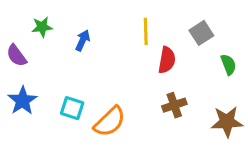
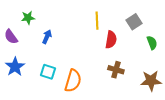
blue arrow: (83, 40) -> (47, 37), moved
brown cross: (174, 105) -> (116, 70), turned 35
orange semicircle: (110, 122) -> (73, 81), turned -30

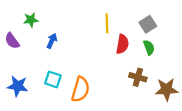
green semicircle: (152, 43) -> (149, 47), moved
blue star: (15, 67) -> (18, 86), moved, turned -30
brown cross: (116, 70) -> (138, 77), moved

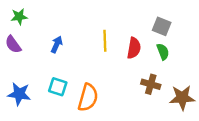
green star: (31, 20) -> (19, 17), moved
yellow line: (107, 23) -> (105, 41), moved
gray square: (148, 24) -> (162, 26), turned -35

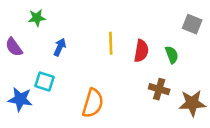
green star: (19, 17) -> (37, 18), moved
gray square: (162, 26) -> (192, 24), moved
cyan square: (58, 87) -> (44, 81), moved

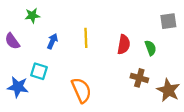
gray square: (192, 24) -> (168, 21), turned -30
yellow line: (111, 43) -> (86, 38), moved
orange semicircle: (93, 103) -> (81, 90), turned -40
brown star: (192, 103) -> (168, 90), turned 30

